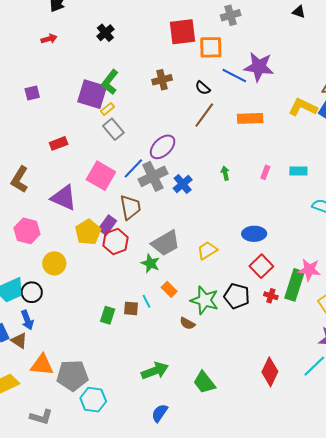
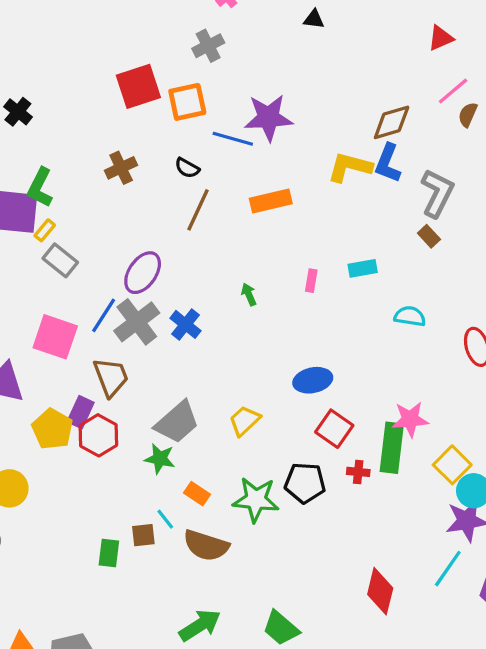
brown semicircle: (187, 323) -> (206, 545), moved, size x1.8

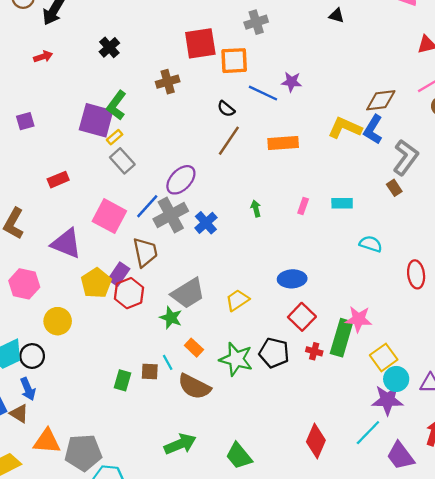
purple star: (268, 118) -> (292, 82), size x0.6
brown cross: (121, 168) -> (168, 82), moved

